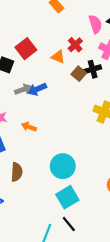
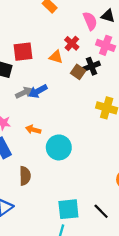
red square: (26, 49) -> (23, 52), turned 36
cyan circle: (63, 166) -> (59, 147), moved
cyan square: (67, 197) -> (68, 209), moved, turned 30
black line: (69, 224) -> (101, 211), moved

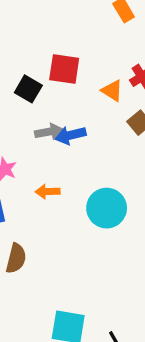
orange arrow: (33, 130) -> (48, 192), turned -32
cyan circle: (59, 147) -> (107, 208), moved

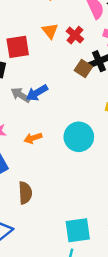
orange triangle: (112, 91) -> (50, 31), moved, turned 36
gray arrow: (49, 132) -> (21, 95), turned -120

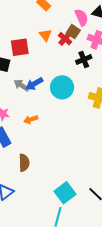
brown square: (83, 68) -> (73, 32), moved
cyan circle: (79, 137) -> (62, 87), moved
cyan square: (78, 230) -> (65, 193), turned -30

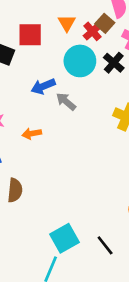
black cross: (84, 59) -> (114, 63), turned -35
gray arrow: (21, 85) -> (66, 101), moved
cyan circle: (62, 87) -> (80, 61), moved

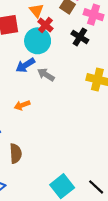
red cross: (92, 31) -> (45, 25), moved
cyan circle: (80, 61) -> (38, 41), moved

